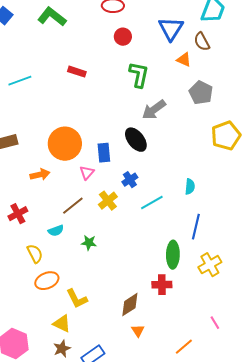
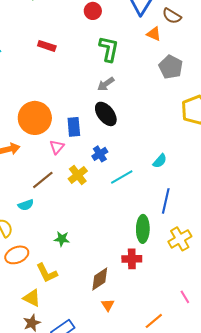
brown semicircle: (202, 42) -> (172, 16), turned -30
gray arrow: (154, 110) -> (106, 84), moved, size x0.7
cyan semicircle: (190, 187) -> (160, 161), turned 35
green star: (89, 243) -> (62, 239), moved

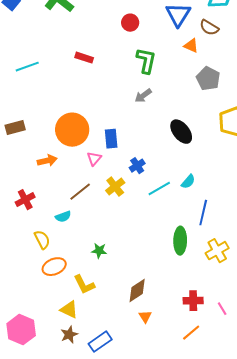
black ellipse: (106, 114) -> (181, 132), moved
cyan semicircle: (160, 161) -> (188, 182), moved
red cross: (132, 259) -> (193, 301), moved

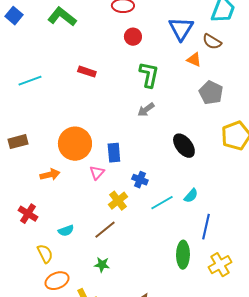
blue cross: (137, 166) -> (140, 180), turned -35
brown line: (80, 192) -> (105, 230), moved
red cross: (25, 200) -> (28, 214), turned -30

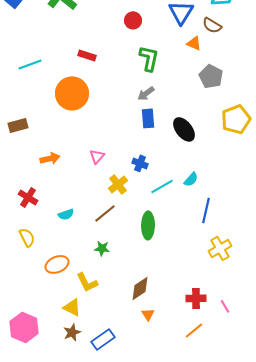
orange circle: (75, 144) -> (72, 93), moved
blue rectangle: (114, 153) -> (148, 118), moved
yellow semicircle: (45, 254) -> (27, 237), moved
green ellipse: (183, 255) -> (148, 225), moved

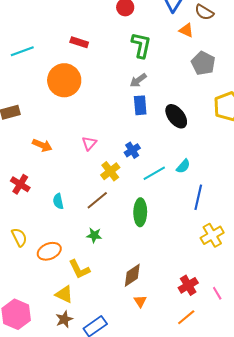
orange arrow: (50, 158) -> (42, 145), turned 36
blue cross: (140, 163) -> (132, 150), turned 35
cyan semicircle: (66, 214) -> (58, 201), turned 98
yellow semicircle: (27, 237) -> (19, 237), moved
red cross: (196, 298) -> (188, 285), turned -30

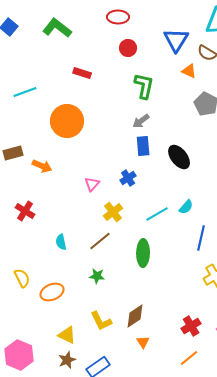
red rectangle: (79, 42) -> (82, 73), moved
orange arrow: (42, 145) -> (42, 166), moved
blue cross: (132, 150) -> (128, 178), moved
red cross: (20, 184) -> (25, 211), moved
yellow L-shape: (79, 269) -> (101, 321), moved

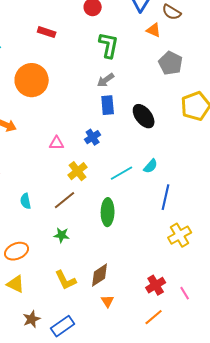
pink triangle: (92, 184) -> (57, 143), turned 49
yellow triangle: (67, 335) -> (16, 284), moved

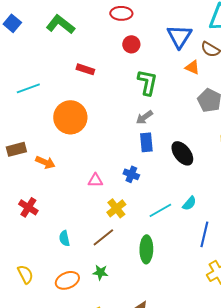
blue cross: (93, 137) -> (131, 174), turned -35
orange ellipse: (17, 251) -> (67, 280), moved

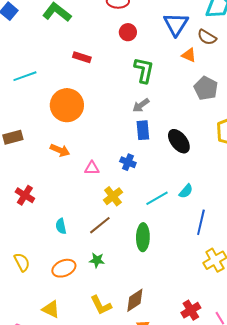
orange arrow: (45, 162) -> (60, 150), moved

